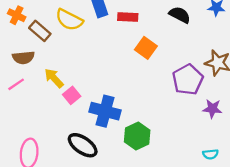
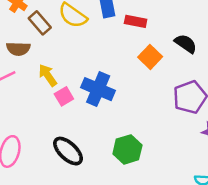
black semicircle: (180, 15) -> (186, 44), moved
blue cross: (105, 111) -> (98, 89), moved

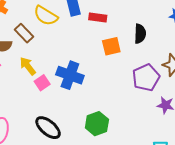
brown rectangle: (40, 23) -> (24, 33), moved
black semicircle: (186, 44) -> (140, 34), turned 60
orange square: (150, 57) -> (111, 46), turned 36

